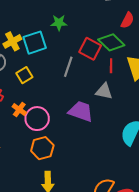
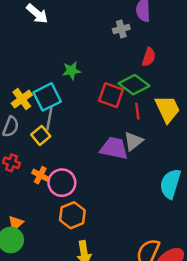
gray line: (68, 67) -> (49, 119), moved
gray triangle: (104, 91) -> (133, 141), turned -42
purple trapezoid: (81, 111) -> (114, 148), moved

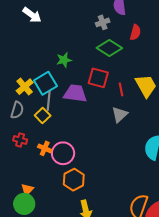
red semicircle: (149, 57) -> (135, 32), moved
green diamond: (134, 85) -> (109, 48), moved
purple trapezoid: (114, 148) -> (75, 93), moved

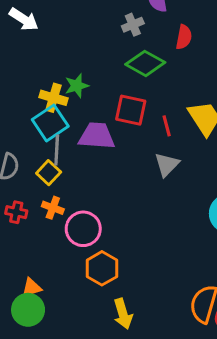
yellow cross: (25, 87) -> (53, 98), moved, turned -30
orange cross: (45, 148) -> (53, 208), moved
orange triangle: (27, 190) -> (32, 288), turned 32

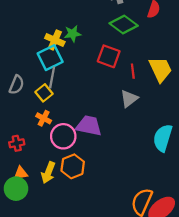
purple trapezoid: (97, 136) -> (89, 126), moved
red cross: (16, 212) -> (17, 143), moved, turned -32
yellow arrow: (123, 314) -> (48, 173), moved, turned 30

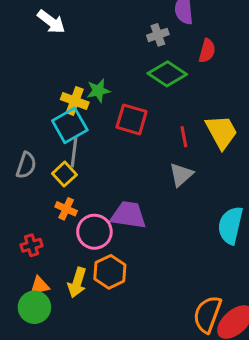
red square: (109, 56) -> (132, 119), moved

